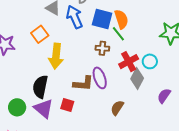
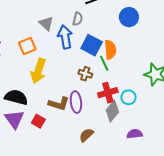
black semicircle: (40, 87) -> (16, 97), turned 80
purple semicircle: (164, 96) -> (135, 134), turned 35

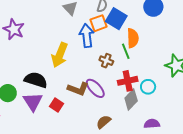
blue arrow: (65, 37) -> (87, 36), moved
blue square: (92, 45) -> (116, 19), moved
orange square: (27, 46) -> (98, 23), moved
purple ellipse: (76, 102) -> (95, 88), turned -40

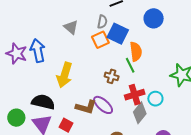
blue arrow: (87, 36) -> (38, 51), moved

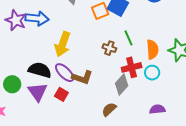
blue arrow: (38, 51) -> (37, 18), turned 105
orange semicircle: (136, 52) -> (152, 49), moved
purple ellipse: (103, 105) -> (65, 73), moved
gray diamond: (140, 113) -> (122, 85), moved

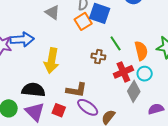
purple ellipse: (65, 73) -> (88, 107), moved
gray diamond: (122, 85) -> (134, 91), moved

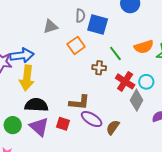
gray triangle: (52, 12) -> (50, 27), turned -49
orange square: (83, 21) -> (76, 45), moved
orange semicircle: (141, 51) -> (144, 47), moved, turned 90
yellow arrow: (52, 61) -> (27, 78), moved
red cross: (123, 72) -> (125, 81), turned -30

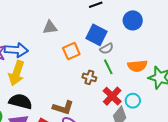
gray semicircle: (80, 16) -> (107, 49), moved, turned 48

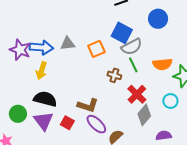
gray triangle: (50, 27) -> (68, 44), moved
gray semicircle: (107, 49) -> (132, 47), size x1.5
yellow arrow: (17, 73) -> (41, 71), size x0.7
cyan circle: (133, 101) -> (170, 101), moved

